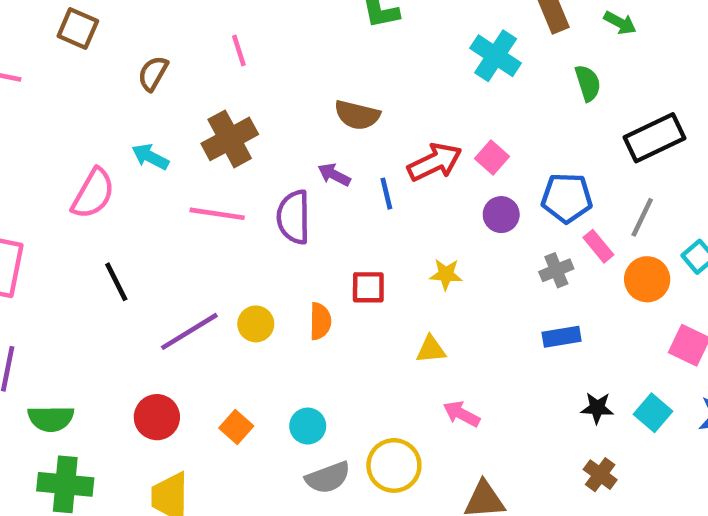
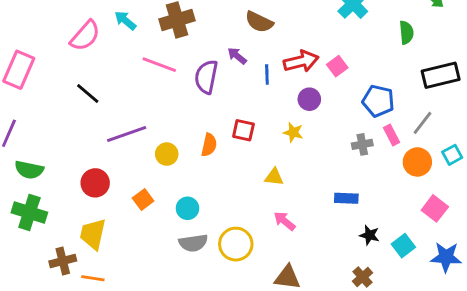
purple circle: (501, 215) -> (309, 99), moved
black line: (116, 282) -> (88, 94), turned -35
yellow circle: (256, 324) -> (167, 154), moved
blue rectangle: (562, 337) -> (346, 198), moved

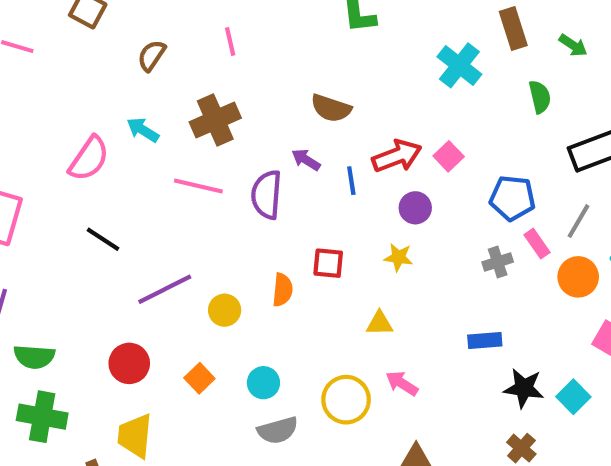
black star: (369, 235) -> (524, 388), size x1.4
yellow circle: (236, 244) -> (346, 400), moved

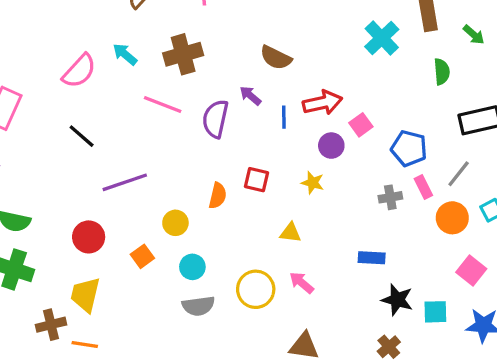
pink square: (449, 156) -> (361, 125), moved
yellow circle: (225, 310) -> (175, 223), moved
cyan square: (573, 397) -> (435, 312), turned 35

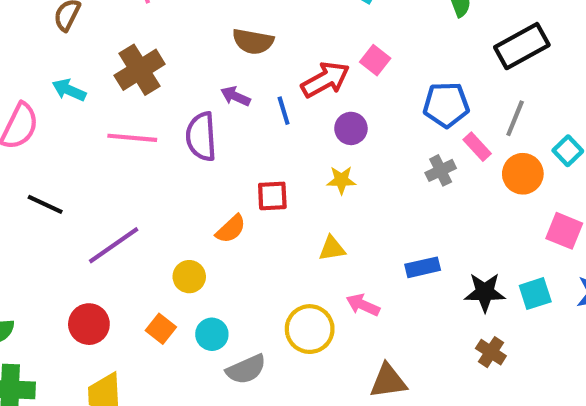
pink square: (361, 125) -> (375, 60), moved
orange semicircle: (218, 196) -> (231, 229), turned 50
blue rectangle: (372, 258) -> (423, 267), moved
cyan circle: (192, 267) -> (212, 334), moved

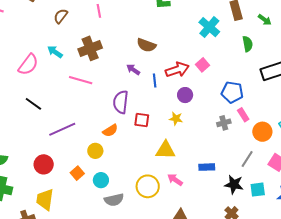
gray line: (515, 118) -> (247, 159), moved
purple semicircle: (201, 137) -> (121, 102), moved
orange semicircle: (231, 229) -> (110, 131), moved
yellow triangle: (332, 248) -> (165, 150), size x1.5

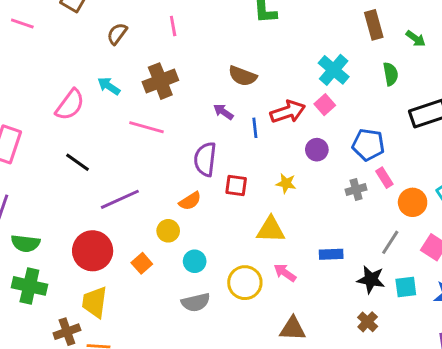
cyan cross: (209, 27) -> (334, 70), moved
purple circle: (185, 95) -> (317, 150), moved
red circle: (44, 164) -> (93, 251), size x1.4
cyan circle: (101, 180) -> (195, 261), moved

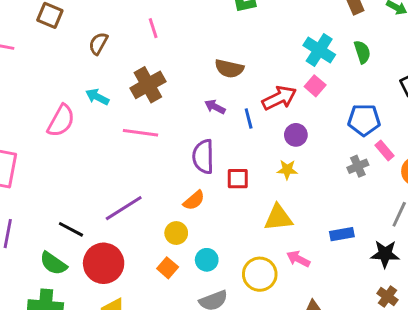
green semicircle: (391, 74) -> (362, 52), moved
purple circle: (317, 150) -> (296, 135), moved
black line: (78, 162) -> (71, 229), moved
green semicircle: (26, 243) -> (53, 263), moved, turned 36
orange square: (142, 263) -> (168, 268), moved

